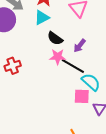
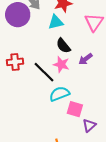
black line: (73, 66) -> (44, 72), moved
cyan semicircle: (91, 82) -> (59, 94), moved, turned -78

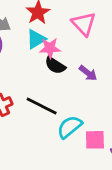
purple arrow: (86, 59) -> (88, 73), turned -88
pink star: (61, 64) -> (50, 48), moved

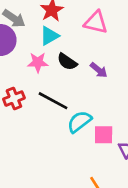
pink triangle: (84, 24) -> (96, 22), turned -35
pink star: (50, 48) -> (38, 62), moved

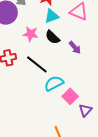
cyan triangle: (49, 36) -> (52, 16), moved
pink square: (104, 135) -> (70, 96), turned 35

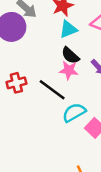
pink star: (31, 34) -> (69, 70), moved

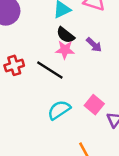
cyan semicircle: (74, 113) -> (59, 110), moved

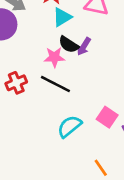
purple arrow: (94, 45) -> (84, 46), moved, turned 84
pink star: (65, 50) -> (54, 57), moved

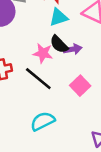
purple arrow: (84, 46) -> (73, 49), turned -144
pink square: (107, 117) -> (80, 86), moved

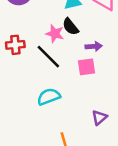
purple arrow: (73, 49) -> (94, 46), moved
pink square: (80, 86) -> (86, 67), turned 30

